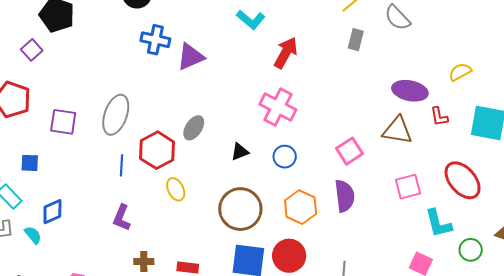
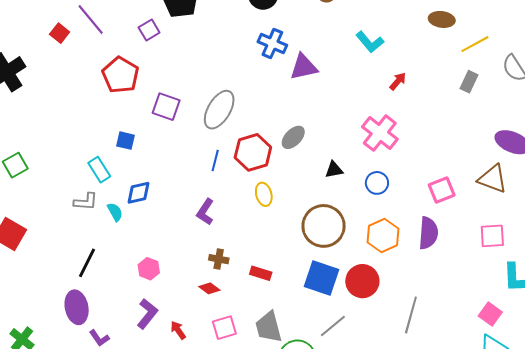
red arrow: (286, 53) -> (398, 81), size x0.6

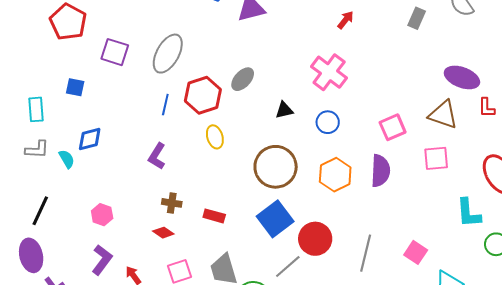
cyan rectangle: (99, 170) -> (36, 109), moved, turned 30
pink square: (492, 236) -> (436, 158), moved
blue square: (322, 278) -> (275, 219), turned 36
red circle: (362, 281) -> (315, 239), moved
pink square: (490, 314) -> (416, 252), moved

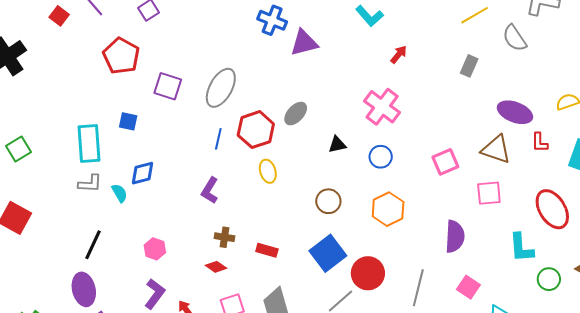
gray rectangle: (417, 18) -> (469, 66), moved
cyan rectangle: (36, 109) -> (89, 143), size x1.5
brown circle: (276, 167) -> (328, 201), size x0.6
purple semicircle: (380, 171) -> (455, 236), moved

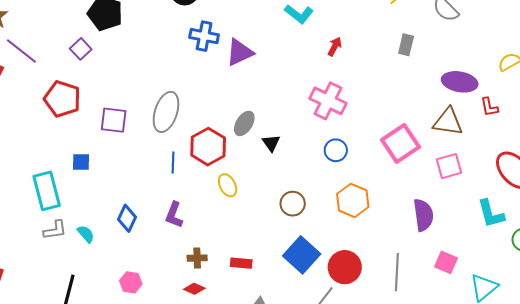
black triangle: (337, 145) -> (271, 143), moved, turned -42
pink square: (445, 162) -> (400, 143), size x1.4
blue diamond: (143, 173) -> (127, 218), moved, turned -40

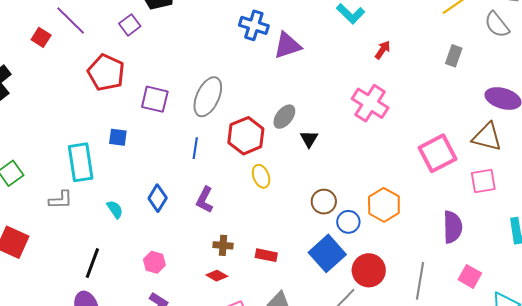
blue circle: (336, 150) -> (348, 222), moved
blue line: (173, 162) -> (195, 148), moved
gray L-shape: (55, 230) -> (61, 200), moved

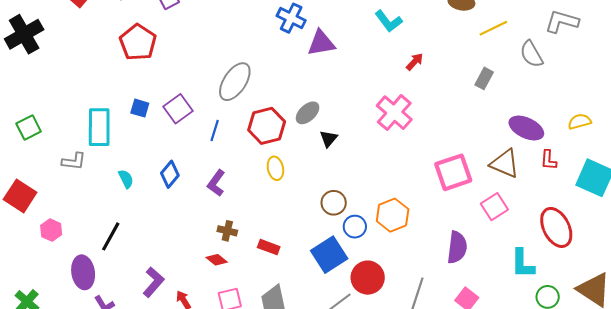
purple square: (155, 99) -> (178, 109), moved, turned 32
pink square: (483, 181) -> (494, 207), turned -32
pink hexagon: (154, 262) -> (51, 230), moved
black line: (92, 263) -> (111, 236), moved

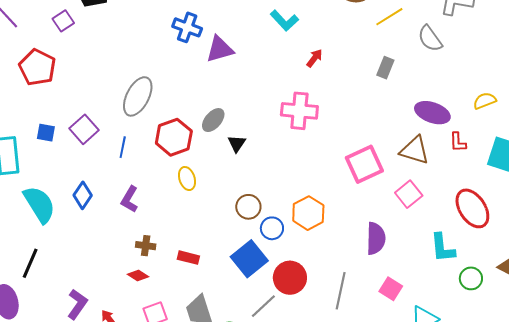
pink cross: (394, 113) -> (299, 111), turned -30
cyan semicircle: (126, 179) -> (39, 204), size x2.0

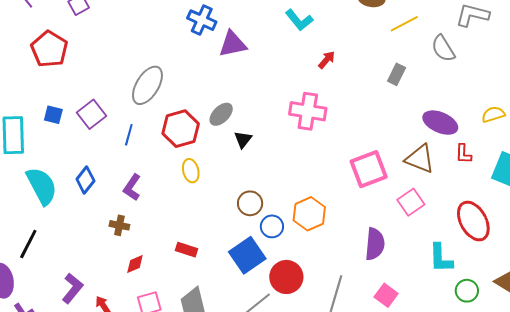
brown cross: (146, 246) -> (119, 225), moved
red diamond: (138, 275) -> (135, 264), turned -60

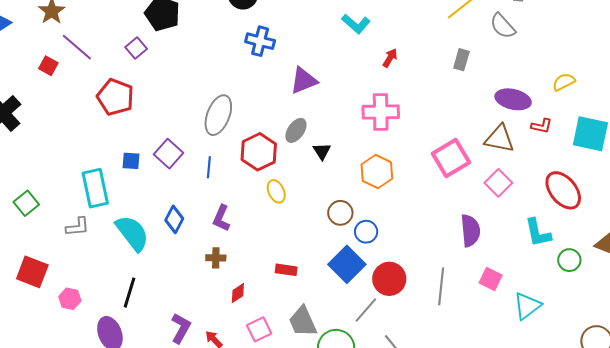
purple triangle: (233, 44) -> (304, 81), moved
red L-shape: (463, 154) -> (542, 126), turned -70
orange hexagon: (309, 214) -> (377, 172), moved

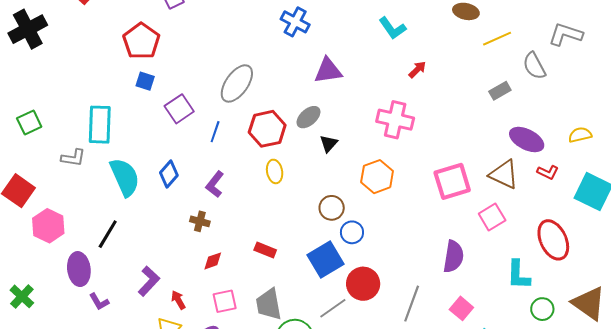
gray rectangle: (461, 60) -> (500, 91), moved, turned 30
blue square: (131, 161) -> (145, 81), moved
pink hexagon: (70, 299) -> (48, 226), size x1.5

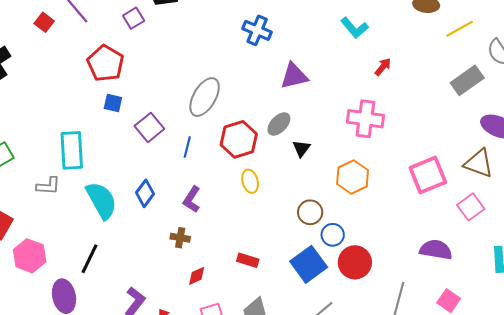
gray rectangle: (500, 91) -> (467, 80), size x1.5
purple semicircle: (453, 257) -> (436, 250), turned -84
red circle: (363, 284) -> (355, 262), moved

